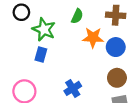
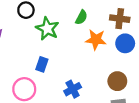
blue circle: (116, 47) -> (125, 43), moved
blue rectangle: (41, 55) -> (42, 64), moved

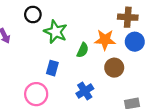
green semicircle: (81, 17) -> (83, 50), moved
brown circle: (117, 81) -> (114, 68), moved

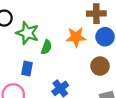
green semicircle: (83, 50) -> (46, 47), moved
brown circle: (114, 68) -> (100, 66), moved

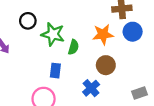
brown circle: (100, 66) -> (106, 65), moved

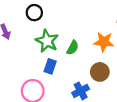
green star: (53, 34) -> (47, 41), moved

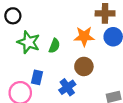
blue rectangle: (50, 66) -> (37, 77), moved

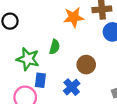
orange star: (84, 36) -> (74, 17), moved
green star: (29, 42) -> (28, 59), moved

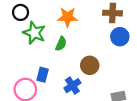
orange star: (74, 17) -> (68, 17), moved
green star: (28, 59) -> (34, 33), moved

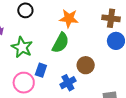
green star: (34, 33) -> (22, 47), moved
green semicircle: (61, 44) -> (61, 43), size x1.5

